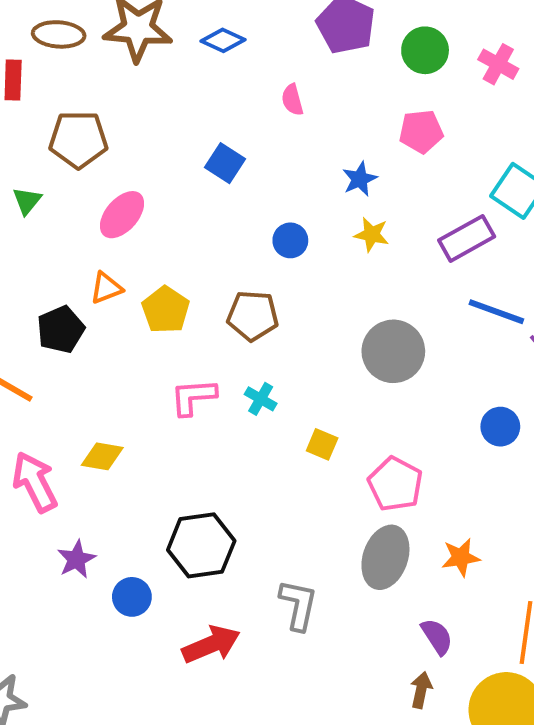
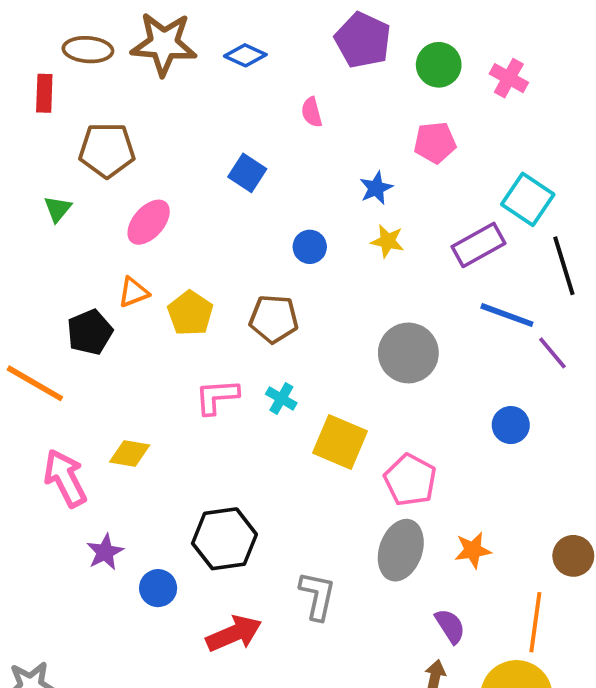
yellow square: (322, 444) -> (340, 442), size x1.8

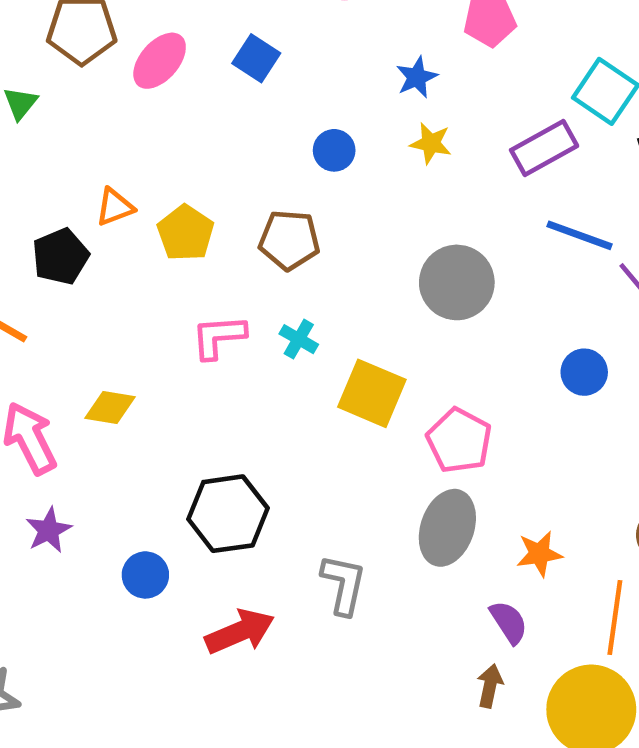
pink ellipse: (149, 222) -> (160, 61), moved
orange star: (473, 550) -> (539, 554), moved
purple star: (105, 552) -> (49, 530), moved

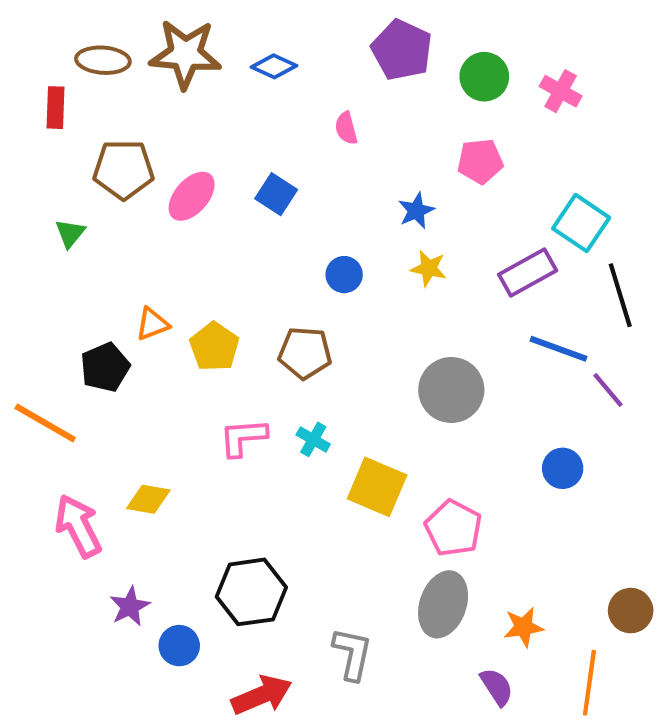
purple star: (49, 530) -> (130, 606), moved

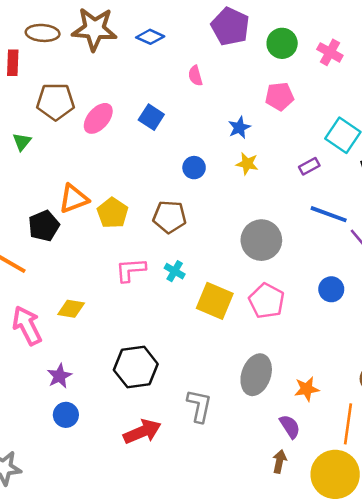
purple rectangle: (528, 273) -> (309, 166), size x0.6
orange triangle: (152, 324) -> (74, 199), size x1.4
pink pentagon: (453, 528) -> (267, 301), moved
blue circle: (179, 646) -> (66, 415), moved

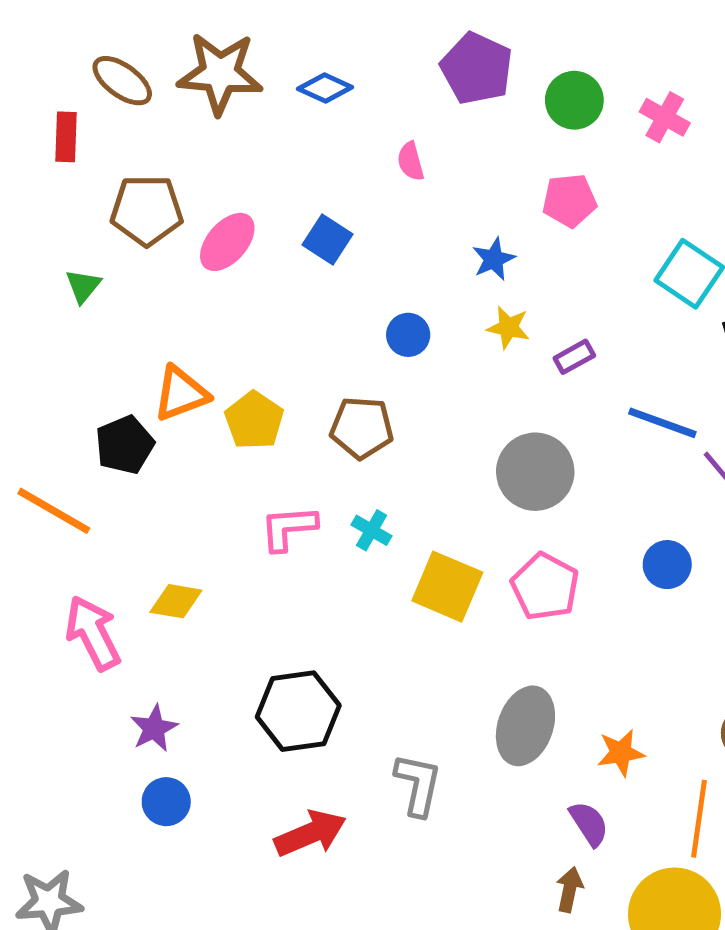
brown ellipse: (43, 33) -> (122, 81), turned 32
purple rectangle: (309, 166) -> (574, 357), moved

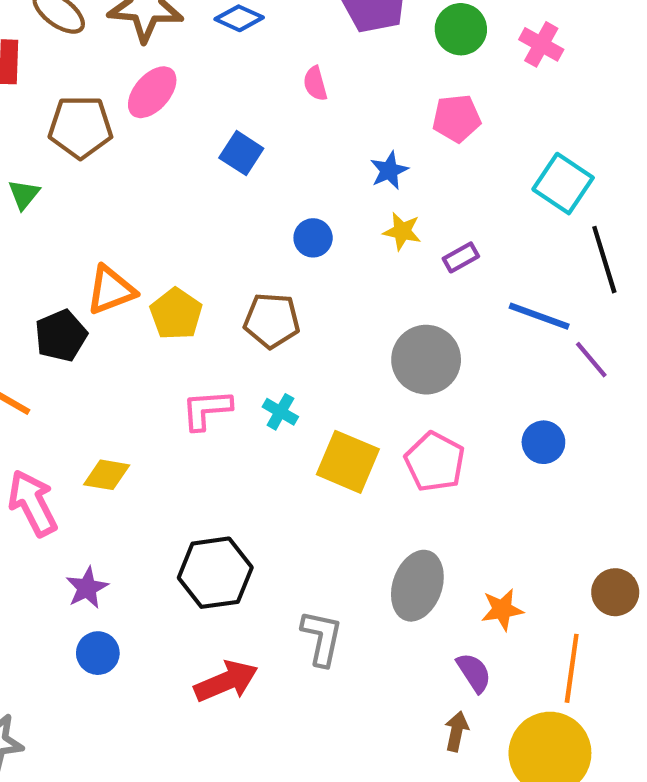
pink ellipse: (227, 242) -> (152, 92), moved

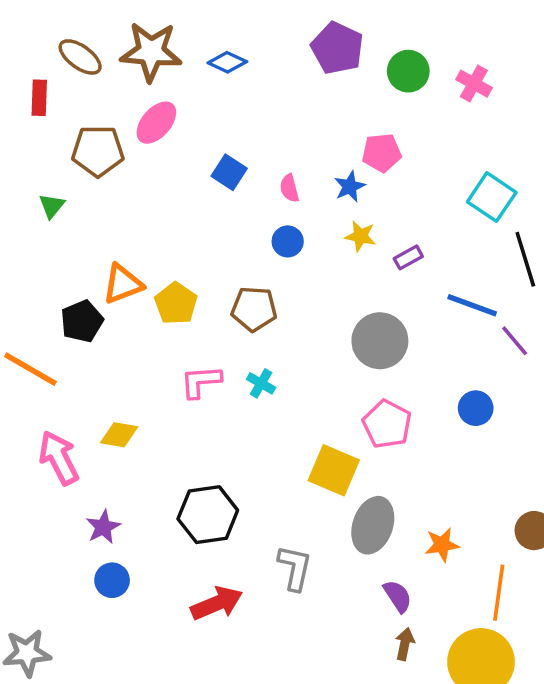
pink semicircle: (315, 84) -> (289, 188), moved
pink pentagon: (457, 118) -> (382, 153), moved
yellow square: (348, 462) -> (334, 470), moved
purple semicircle: (474, 673) -> (398, 596), moved

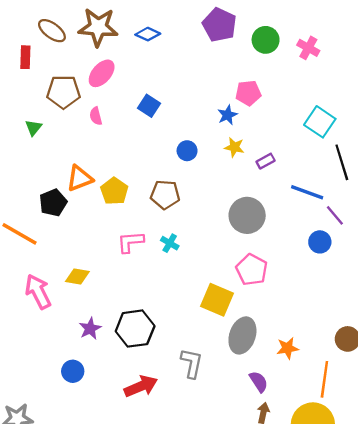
pink semicircle: (289, 188) -> (96, 116), moved
blue circle: (476, 408) -> (320, 242), moved
purple star: (103, 527) -> (90, 329), moved

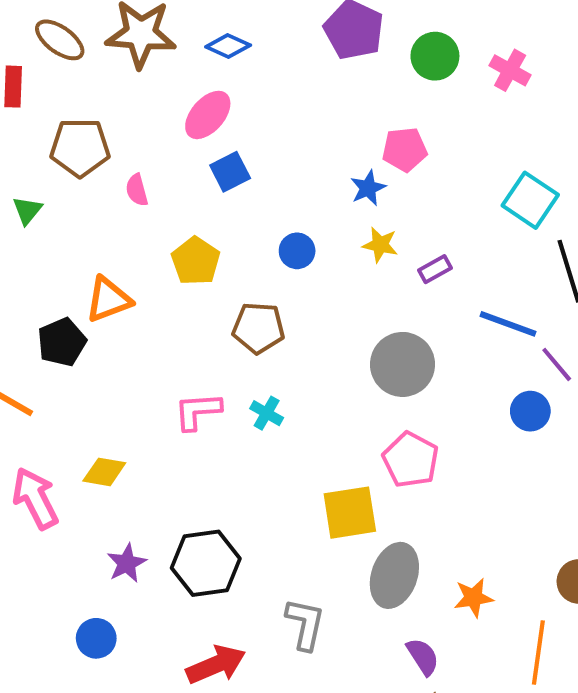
pink ellipse: (102, 73) -> (208, 115), moved
blue square: (149, 106) -> (230, 172), turned 30
yellow pentagon: (114, 191) -> (196, 261), moved
yellow square: (217, 300) -> (350, 513), turned -32

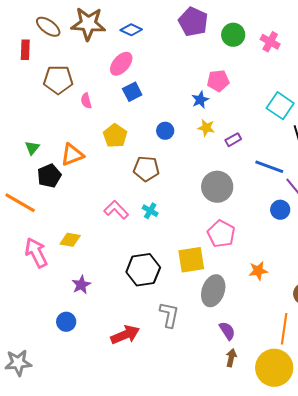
green triangle: (27, 210) -> (32, 148), moved
pink L-shape: (198, 411) -> (116, 210), turned 50
black hexagon: (206, 563) -> (143, 270), moved
orange star: (474, 598) -> (258, 271), moved

